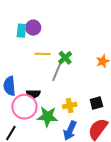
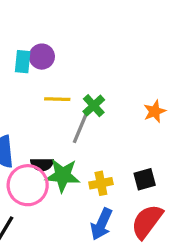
green star: (47, 117) -> (63, 175), moved

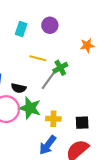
purple circle: (42, 57) -> (50, 25), moved
orange star: (155, 111) -> (87, 45), moved
black semicircle: (42, 164) -> (19, 88), moved

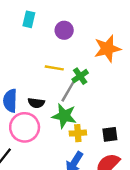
cyan rectangle: (21, 29) -> (29, 19), moved
orange star: (87, 45) -> (107, 49), size x1.6
green star: (30, 108) -> (64, 116), moved

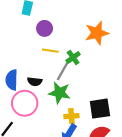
purple circle: (64, 30) -> (45, 28), moved
yellow cross: (78, 133) -> (71, 116), moved
black square: (110, 134) -> (100, 109), size x1.5

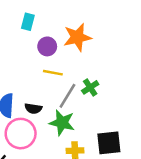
orange star: (97, 33) -> (77, 37), moved
green cross: (73, 57) -> (90, 87), moved

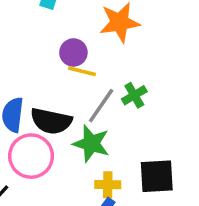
purple circle: (47, 46) -> (73, 52), moved
black semicircle: (33, 108) -> (51, 121), size x1.6

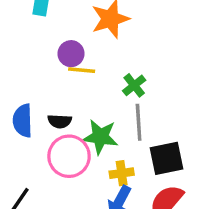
gray line: (101, 106) -> (139, 122), moved, turned -30
black semicircle: (51, 121) -> (60, 121), size x0.6
pink circle: (31, 156) -> (69, 156), moved

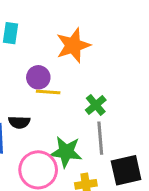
black semicircle: (60, 121) -> (19, 122), moved

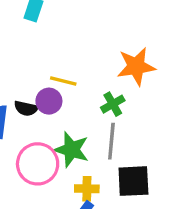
orange star: (73, 45) -> (136, 66), moved
purple circle: (38, 77) -> (49, 101), moved

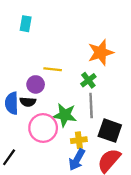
purple circle: (49, 101) -> (36, 84), moved
black semicircle: (26, 108) -> (28, 102), moved
black square: (133, 181) -> (110, 131), turned 30

